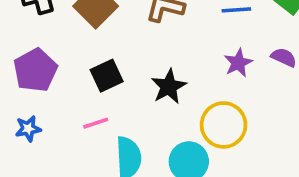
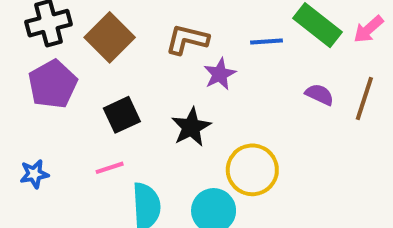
purple star: (238, 63) -> (220, 74), moved
purple pentagon: (35, 70) -> (53, 84), moved

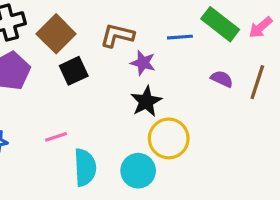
purple star: (220, 74) -> (143, 63), turned -30
black square: (122, 115) -> (74, 71), moved
black star: (191, 127) -> (146, 101), moved

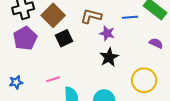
yellow circle: (169, 138) -> (144, 80), moved

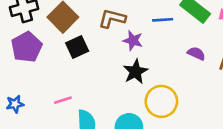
yellow circle: (144, 80) -> (161, 101), moved

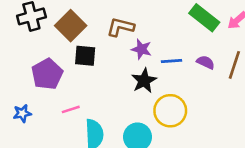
blue line: (163, 20) -> (172, 61), moved
purple pentagon: (27, 47) -> (47, 74), moved
black square: (77, 47) -> (85, 56), turned 30

